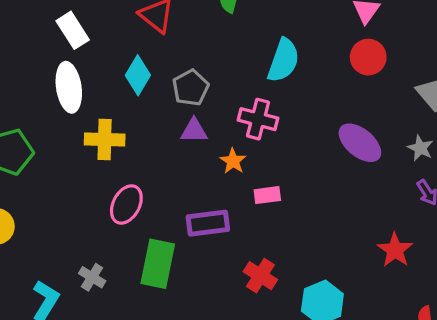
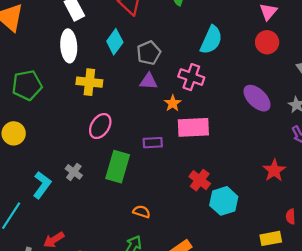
pink rectangle: (267, 195) -> (193, 127), size x1.8
purple rectangle: (208, 223) -> (153, 143), size x0.7
red cross: (260, 276) -> (200, 180), moved

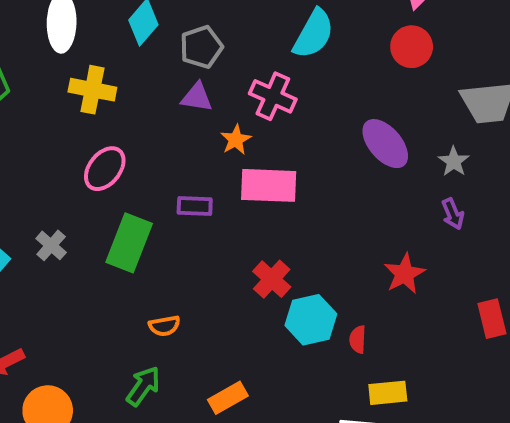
orange semicircle: (142, 212) -> (164, 326), turned 147
red semicircle: (291, 217) -> (358, 339), moved

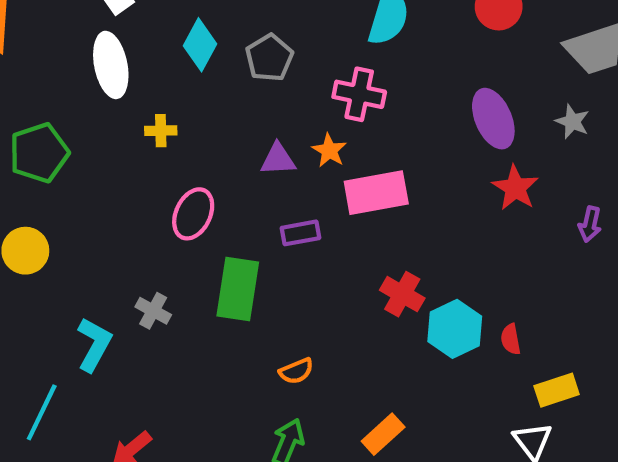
yellow cross: (92, 90) -> (161, 131), size x0.6
purple triangle: (197, 97) -> (278, 159), moved
purple ellipse: (385, 144) -> (493, 119), turned 30
purple arrow: (453, 214) -> (590, 224), moved, turned 48
red star: (405, 274) -> (515, 188), moved

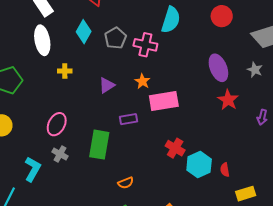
pink cross: (359, 94) -> (145, 45), moved
purple triangle: (278, 159) -> (107, 85), moved, turned -30
pink ellipse: (193, 214) -> (57, 124), moved

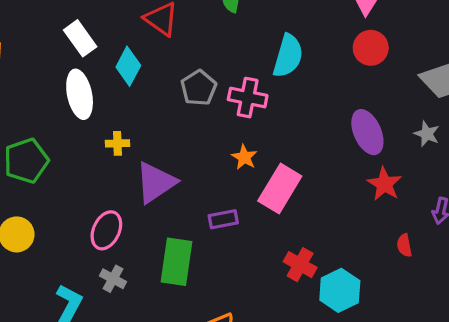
cyan diamond: (84, 32) -> (128, 66), moved
purple triangle: (107, 85) -> (156, 182), moved, size x1.6
pink rectangle: (164, 101) -> (280, 188), turned -48
red semicircle: (225, 170) -> (404, 245), moved

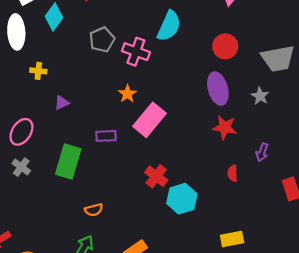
red circle: (371, 48) -> (225, 46), moved
purple triangle: (156, 182) -> (62, 103), size x0.5
red star: (384, 184) -> (225, 127), turned -30

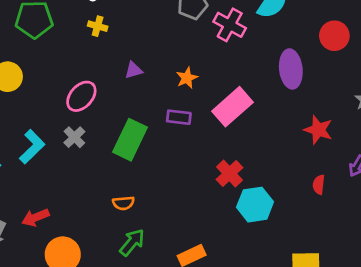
yellow cross: (38, 71) -> (98, 26), moved
purple ellipse: (218, 89) -> (291, 69), moved
orange star: (127, 94) -> (187, 78), moved
orange semicircle: (94, 210) -> (123, 203), moved

